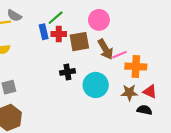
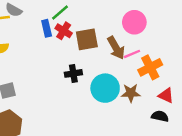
pink circle: (99, 20) -> (134, 22), moved
red cross: (59, 34) -> (64, 31), turned 32
orange cross: (136, 67) -> (150, 67), turned -30
brown star: (129, 93) -> (131, 93), moved

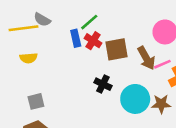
black cross: (73, 73) -> (103, 84), turned 35

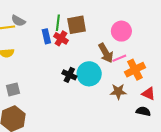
green line: (89, 22) -> (58, 23), turned -42
brown square: (117, 49) -> (77, 25), moved
cyan circle: (135, 99) -> (89, 74), moved

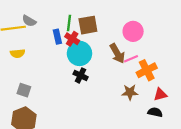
cyan circle: (89, 74) -> (79, 53), moved
gray square: (13, 89) -> (24, 90), turned 32
red triangle: (148, 94) -> (160, 94), turned -40

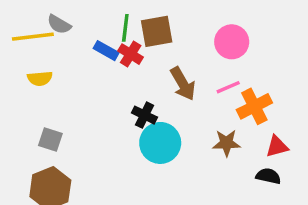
blue rectangle: (57, 37) -> (106, 51), turned -48
cyan circle: (79, 53) -> (160, 143), moved
brown arrow: (117, 53) -> (183, 84), moved

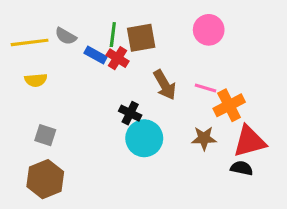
gray semicircle: (59, 24) -> (66, 36), moved
pink circle: (232, 42) -> (209, 30), moved
pink line: (228, 87) -> (206, 88), turned 40
red triangle: (277, 146) -> (250, 141), size x1.6

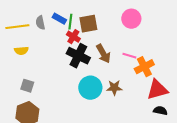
gray semicircle: (66, 36) -> (40, 23), turned 48
blue rectangle: (96, 55) -> (59, 19), moved
black cross: (130, 113) -> (78, 56), moved, size x1.6
brown star: (204, 138) -> (114, 88), moved
black semicircle: (242, 168) -> (160, 111), moved

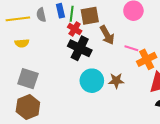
blue rectangle: (59, 19) -> (60, 11), turned 48
brown arrow: (103, 54) -> (107, 35), moved
gray square: (27, 86) -> (28, 79), size x1.5

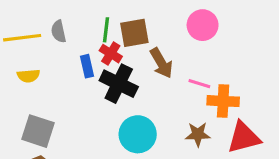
blue rectangle: (60, 11) -> (87, 66), moved
orange cross: (147, 59) -> (223, 101), turned 30
brown star: (116, 81) -> (198, 134), moved

